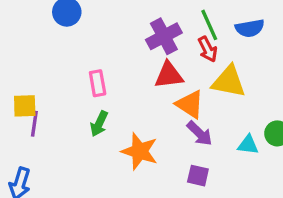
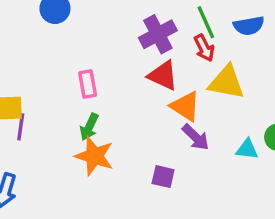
red triangle: (169, 75) -> (163, 75), turned 32
orange star: (140, 151) -> (94, 156), moved
purple square: (198, 176) -> (163, 177), moved

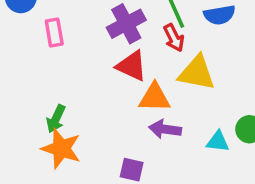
pink rectangle: (88, 84) -> (54, 32), moved
orange triangle: (185, 106) -> (154, 98), turned -32
purple arrow: (196, 137) -> (165, 129), turned 144

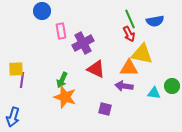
purple cross: (126, 24) -> (83, 43), moved
red triangle: (132, 66) -> (96, 69), moved
orange triangle: (154, 98) -> (129, 68), moved

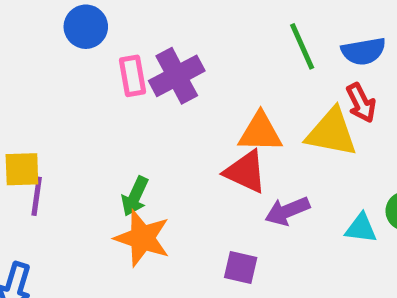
red arrow: (129, 34) -> (361, 103), moved
purple cross: (83, 43) -> (177, 76), moved
orange triangle: (129, 68) -> (260, 132), moved
red triangle: (96, 69) -> (246, 172), moved
purple arrow: (124, 86) -> (287, 211), turned -30

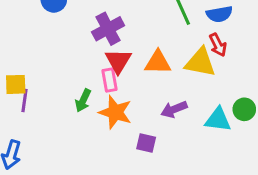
pink rectangle: (132, 76) -> (109, 80), moved
red triangle: (246, 172) -> (118, 61), moved, turned 36
cyan triangle: (361, 228) -> (218, 120), size x1.4
orange star: (142, 238) -> (115, 112), moved

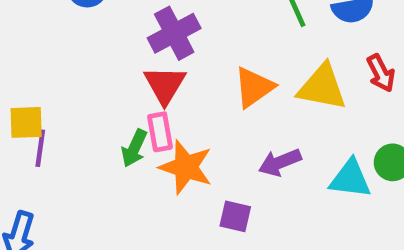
red arrow: (218, 45) -> (381, 73), moved
red triangle: (118, 61) -> (165, 85), moved
orange triangle: (158, 62) -> (254, 87), turned -36
pink rectangle: (109, 80) -> (160, 132), moved

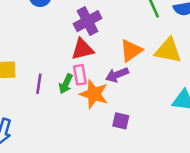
red triangle: (165, 85) -> (82, 49), turned 45
purple line: (40, 148) -> (39, 84), moved
purple arrow: (280, 162) -> (117, 75), moved

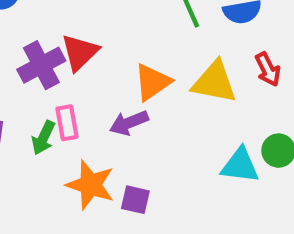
purple cross: (88, 21) -> (41, 65), moved
red triangle: (82, 49) -> (80, 52), moved, turned -30
orange star: (94, 94) -> (90, 185), moved

